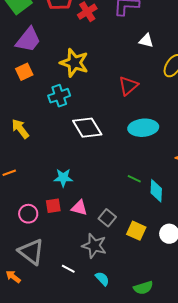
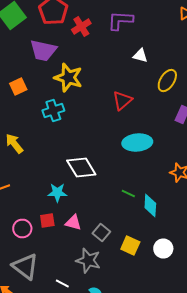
purple trapezoid: (28, 40) -> (43, 50), moved, turned 64
white diamond: (87, 128) -> (81, 168), moved

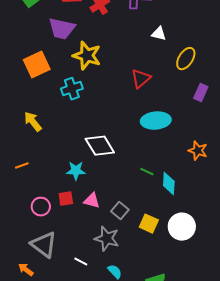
orange square: (18, 86) -> (37, 65), size x1.5
white circle: (163, 248) -> (182, 227), size x1.4

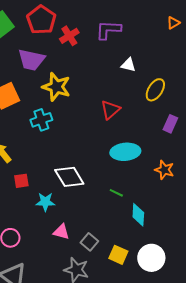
orange star: (198, 151) -> (164, 170), moved
green line: (147, 172) -> (116, 193), moved
red square: (66, 199) -> (21, 181), moved

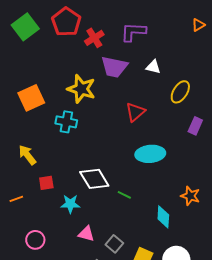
purple trapezoid: (31, 60) -> (114, 67), moved
cyan cross: (41, 120) -> (66, 122), turned 30
orange star: (164, 170) -> (190, 196), moved
green line: (116, 193) -> (124, 195), moved

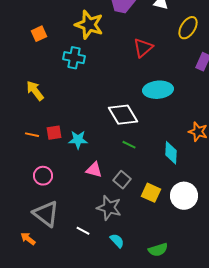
orange square: (31, 98) -> (39, 34), size x0.6
white diamond: (94, 179) -> (123, 115), moved
red square: (46, 183) -> (54, 133), moved
green line: (124, 195) -> (129, 145), moved
orange line: (16, 199) -> (32, 135), moved, turned 32

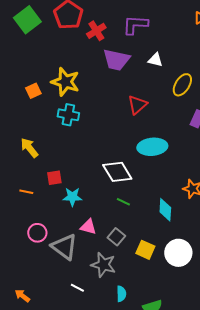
yellow star: (89, 25) -> (65, 82), moved
red square: (54, 133) -> (54, 178), moved
gray triangle: (46, 214) -> (64, 247), moved
cyan semicircle: (117, 241) -> (121, 294), moved, turned 42

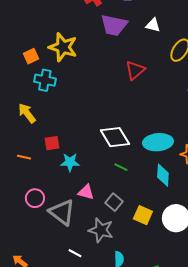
cyan cross: (68, 115) -> (45, 80), moved
cyan ellipse: (152, 147) -> (158, 142), moved

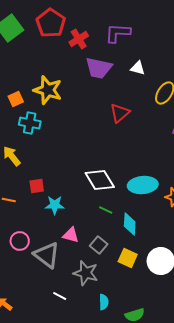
cyan diamond: (163, 175) -> (130, 224), moved

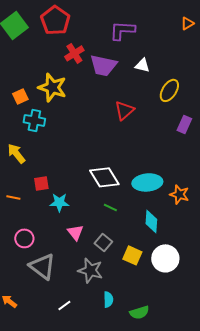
red cross: (79, 39) -> (74, 53), moved
cyan diamond: (130, 224) -> (151, 221), moved
pink triangle: (71, 235) -> (75, 232), turned 36
gray triangle: (47, 255) -> (42, 266), moved
white line: (60, 296) -> (64, 305), moved, turned -64

